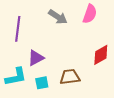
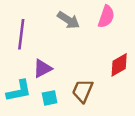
brown trapezoid: (70, 77) -> (83, 91), turned -60

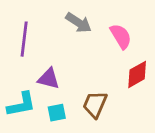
pink semicircle: (106, 17) -> (121, 36), moved, turned -50
purple triangle: (42, 68) -> (49, 79), turned 42

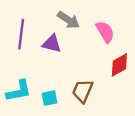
purple triangle: (49, 79) -> (52, 44), moved

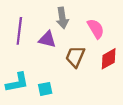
gray arrow: (68, 20) -> (62, 18), turned 48
brown trapezoid: (83, 91) -> (75, 57), moved

